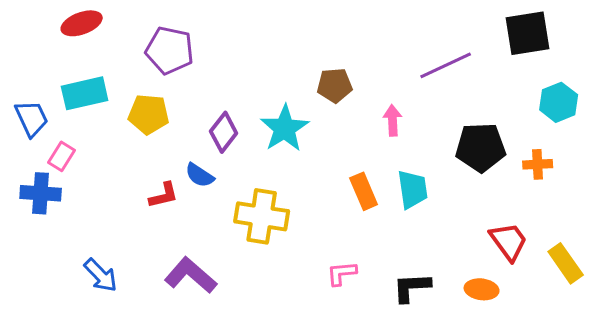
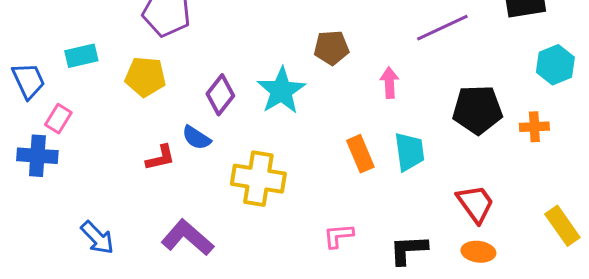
cyan rectangle: (85, 93) -> (81, 56), size x0.7
red trapezoid: (509, 241) -> (475, 204), moved

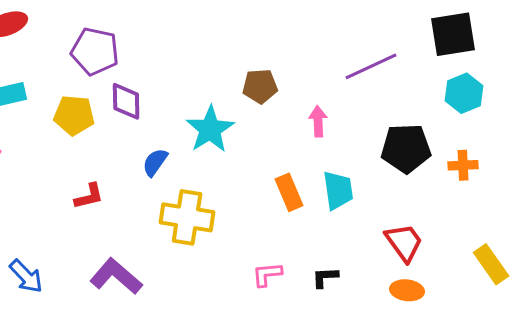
cyan hexagon: (555, 65) -> (464, 93), moved
purple diamond: (220, 95) -> (126, 101), moved, turned -39
blue semicircle: (196, 138) -> (155, 162), moved, turned 92
black L-shape: (408, 250) -> (325, 277), moved, size x0.7

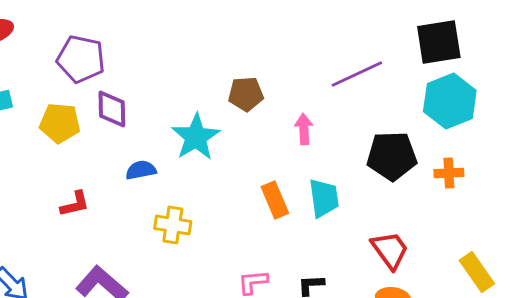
cyan hexagon: (464, 93) -> (450, 101), size x1.4
blue semicircle: (155, 162) -> (141, 170), turned 44
yellow cross: (187, 217) -> (173, 225), size x0.7

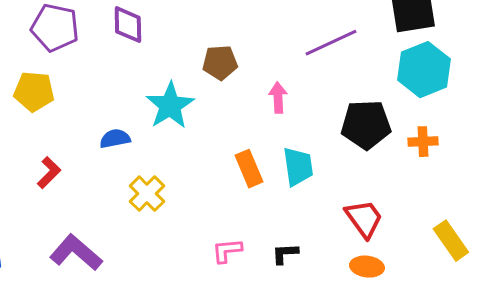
purple diamond: (112, 109) -> (128, 25), moved
red L-shape: (75, 204) -> (49, 173), turned -32
yellow cross: (173, 225) -> (147, 194), turned 36

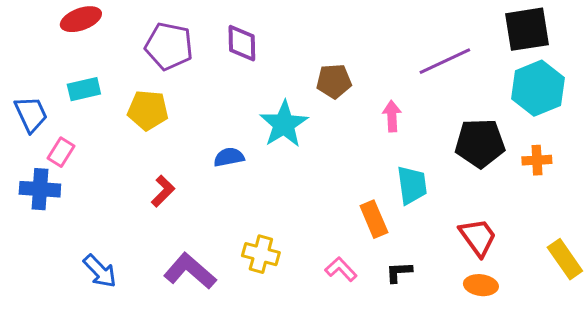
orange rectangle: (249, 169) -> (374, 219), moved
yellow cross: (147, 194) -> (261, 254), moved, turned -30
pink L-shape: (227, 251) -> (341, 269), turned 52

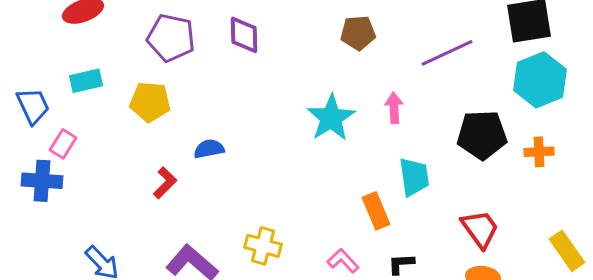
brown pentagon: (334, 81) -> (358, 33), moved
cyan star: (284, 124) -> (331, 118), moved
blue semicircle: (229, 157) -> (209, 149), moved

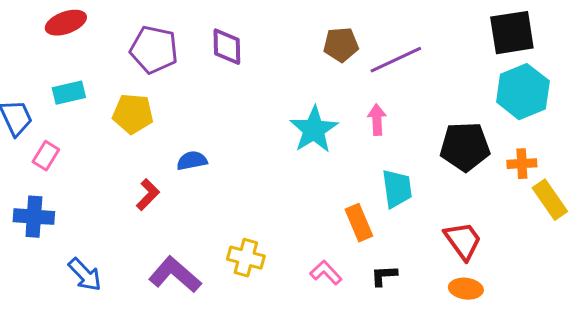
purple line: (447, 53) -> (396, 60), moved
blue cross: (42, 181) -> (34, 217), moved
yellow rectangle: (567, 251) -> (550, 200), moved

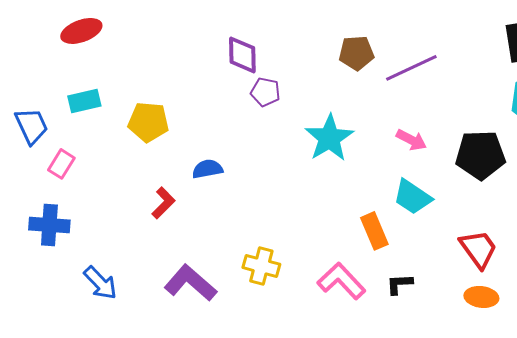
purple pentagon: (154, 50) -> (265, 92), moved, size x0.6
pink arrow: (377, 120) -> (411, 140), moved, turned 120
cyan trapezoid: (397, 189) -> (412, 197), turned 132
pink L-shape: (326, 273) -> (341, 281), size x1.5

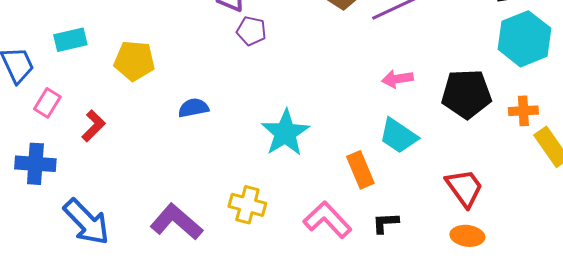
cyan star: (329, 138) -> (285, 133), moved
pink arrow: (411, 140) -> (397, 79), turned 144
red L-shape: (163, 203) -> (93, 126), moved
blue arrow: (100, 283) -> (86, 222), size x1.4

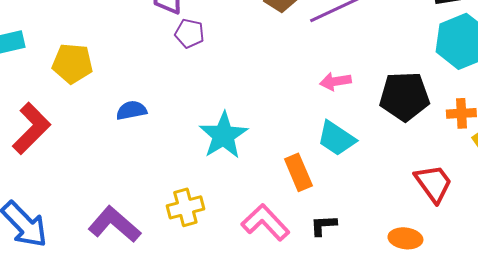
red L-shape: (93, 126) -> (31, 128), size x1.6
red trapezoid: (464, 188) -> (433, 183), moved
yellow cross: (247, 205) -> (185, 207), turned -30

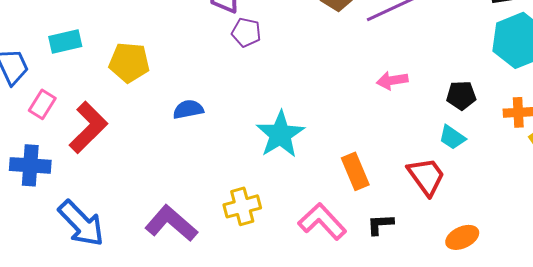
black pentagon: (404, 96) -> (461, 95), size x0.6
cyan trapezoid: (336, 138) -> (452, 137), moved, size x0.7
red trapezoid: (433, 183) -> (426, 176), moved
orange ellipse: (405, 238) -> (462, 237), turned -32

